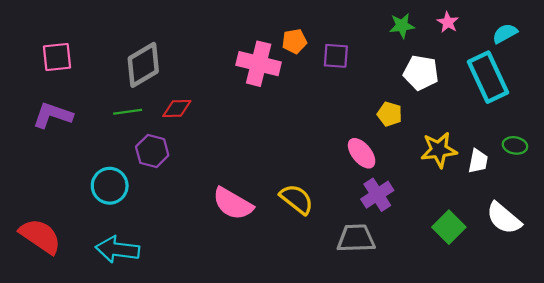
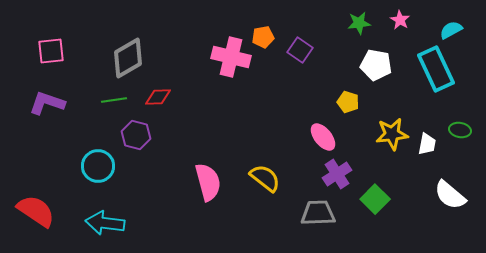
purple square: (336, 56) -> (300, 50), turned 30
pink semicircle: (233, 204) -> (208, 182), turned -135
green square: (449, 227) -> (375, 199), moved

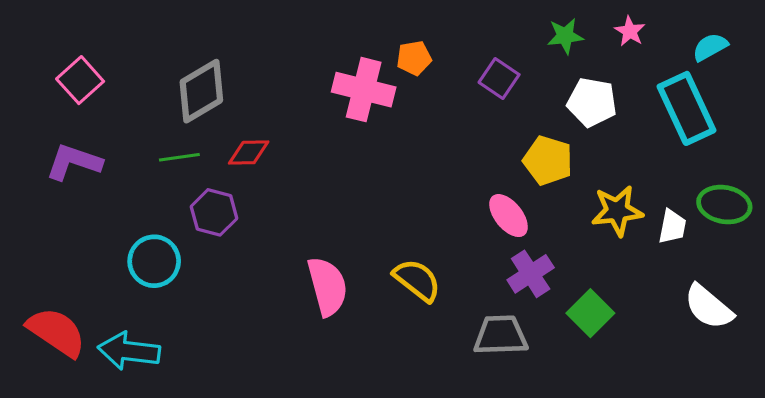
purple square: (300, 50) -> (499, 79), moved
pink square: (51, 51) -> (80, 80), turned -36
yellow pentagon: (348, 102) -> (548, 160), size x1.4
green ellipse: (460, 130) -> (724, 205), size x1.5
cyan arrow: (105, 223) -> (129, 351), moved

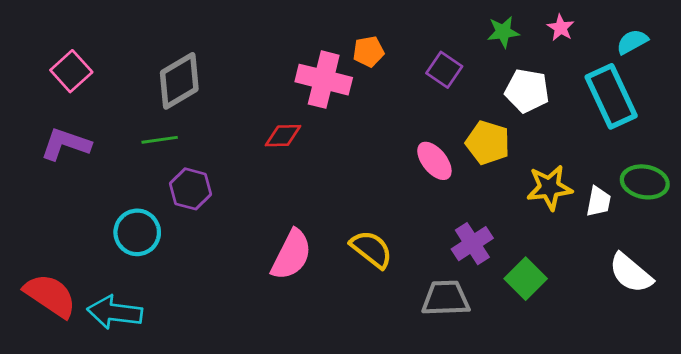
red diamond: (249, 153) -> (283, 136), moved
pink ellipse: (509, 216) -> (434, 161), moved
pink semicircle: (327, 286) -> (291, 255), turned 42

